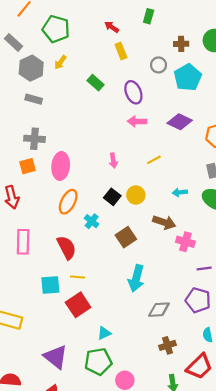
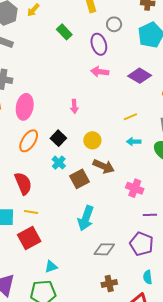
gray circle: (159, 65) -> (114, 24), moved
yellow line: (154, 160) -> (130, 117), moved
black square: (112, 197) -> (58, 138), moved
cyan cross: (92, 221) -> (59, 163), moved
brown arrow: (164, 222) -> (104, 166), moved

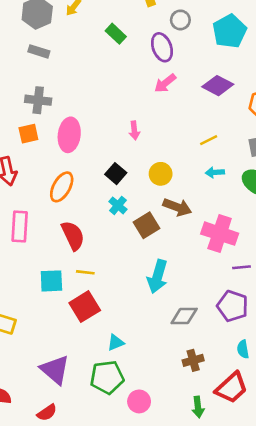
pink arrow: (100, 72) -> (165, 83), turned -42
orange ellipse: (29, 141) -> (62, 187), moved
pink cross: (135, 188) -> (220, 234), size x1.5

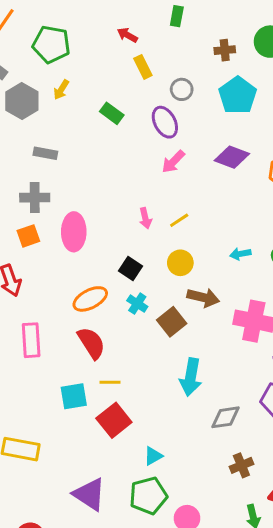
gray rectangle: (39, 51) -> (45, 153), moved
yellow line: (209, 140) -> (179, 220), moved
orange ellipse: (62, 187) -> (90, 299), moved, turned 40

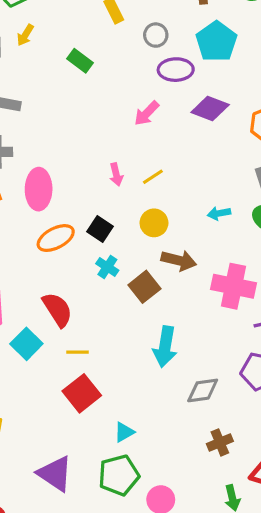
purple ellipse: (165, 122) -> (176, 70), moved, turned -64
orange ellipse: (90, 299) -> (56, 238), moved
cyan square: (74, 396) -> (26, 344), moved, turned -36

